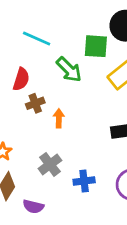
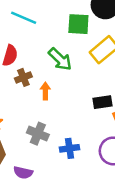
green arrow: (69, 70) -> (60, 59), moved
gray cross: (50, 164) -> (38, 134), turned -30

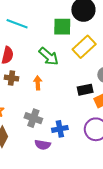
brown cross: (23, 77) -> (12, 78), moved, turned 32
purple semicircle: (23, 173) -> (43, 145), moved

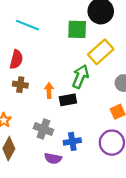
green arrow: (49, 56) -> (80, 76), moved, turned -110
black rectangle: (85, 90) -> (68, 100), moved

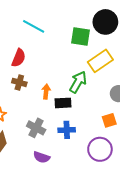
blue cross: (72, 141) -> (67, 130), moved

